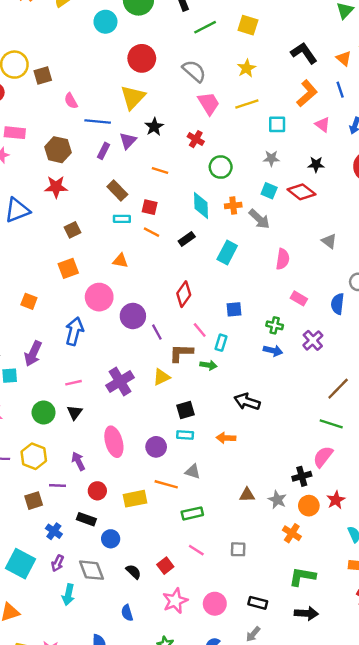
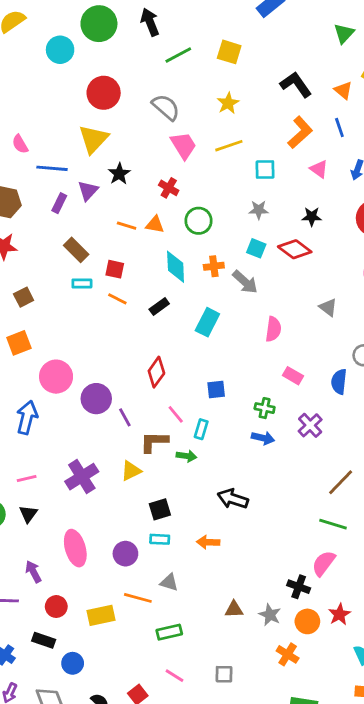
orange triangle: (120, 261) -> (155, 225), moved
black cross: (302, 476) -> (299, 587), turned 36

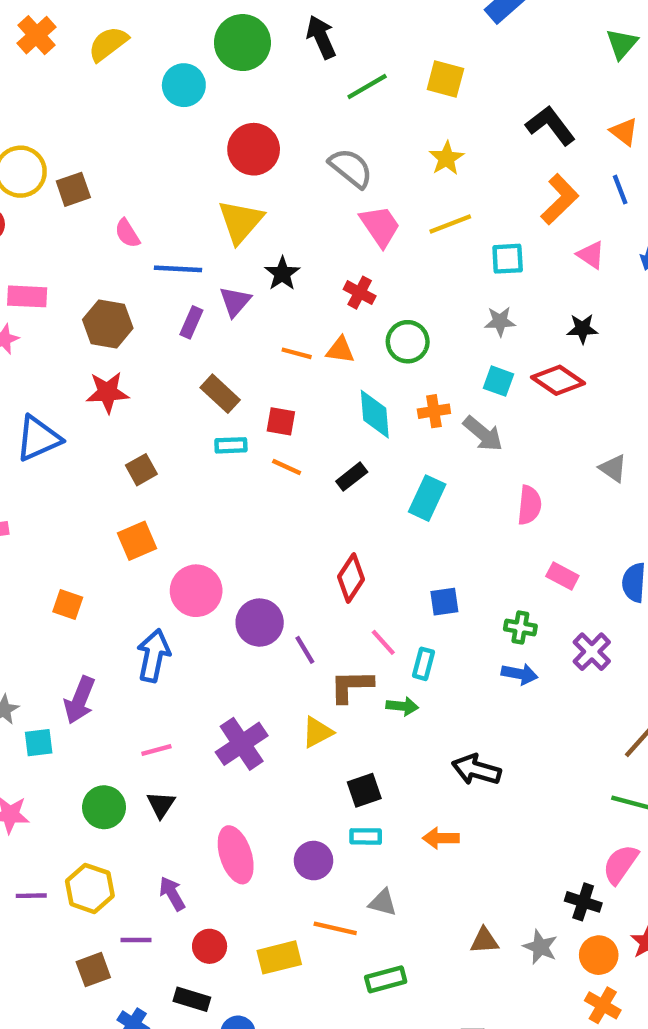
orange cross: (288, 654) -> (603, 1005), moved

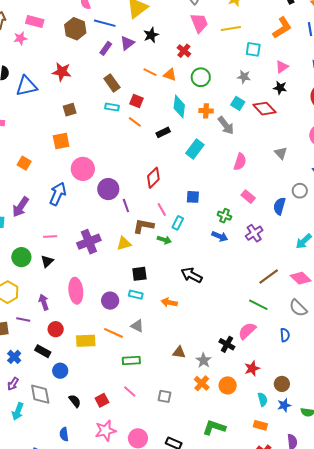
pink triangle: (591, 255) -> (282, 67), moved, turned 40
brown hexagon: (108, 324) -> (75, 29), moved
orange circle: (599, 955) -> (228, 385), moved
orange cross: (603, 1005) -> (202, 383), moved

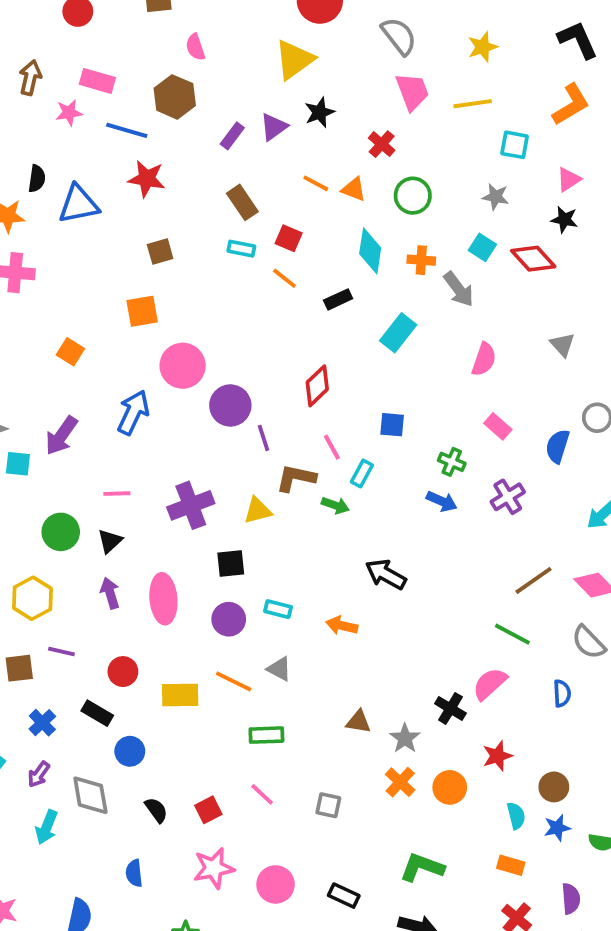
blue line: (105, 23) -> (127, 130), moved
black square: (139, 274) -> (231, 564), moved
purple arrow: (44, 302) -> (110, 593), moved

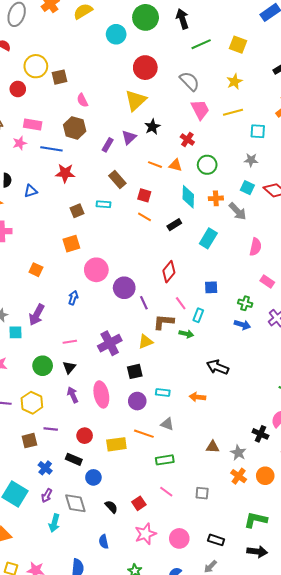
blue triangle: (78, 204) -> (31, 191), size x0.6
cyan rectangle: (241, 249) -> (103, 204), moved
blue arrow: (133, 412) -> (73, 298), size x0.6

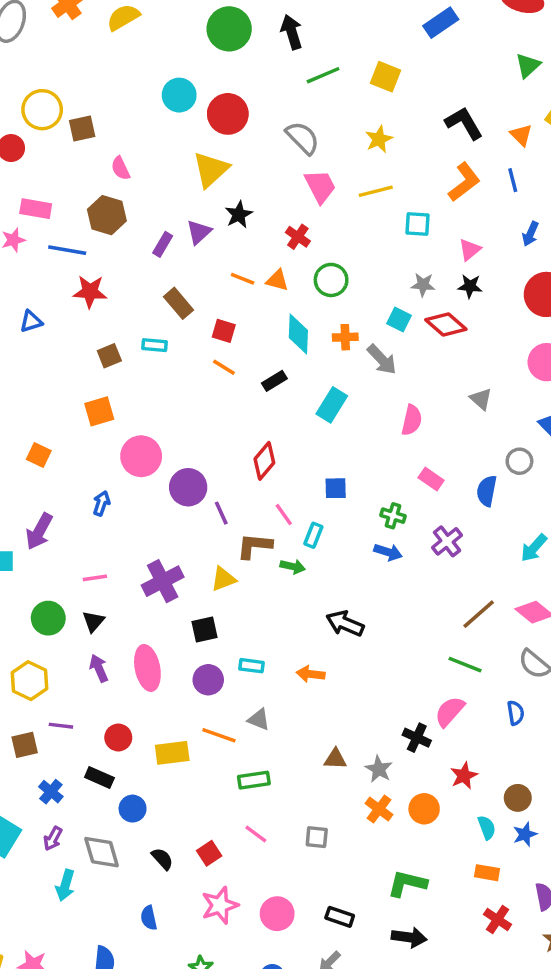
cyan circle: (116, 34) -> (179, 95), moved
gray star: (251, 160) -> (423, 285), moved

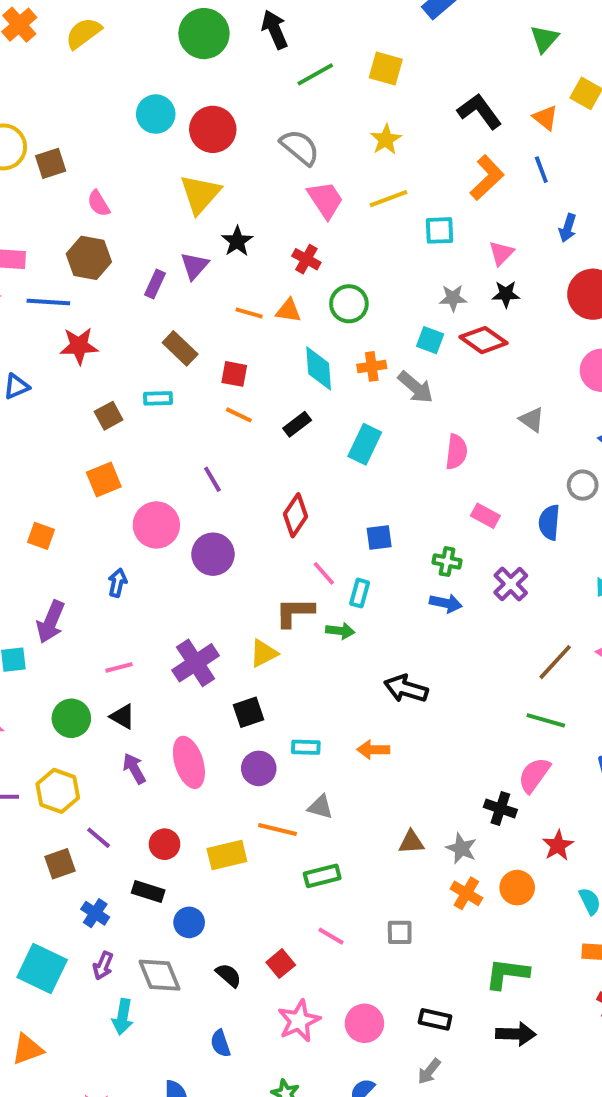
purple line: (221, 513) -> (212, 479), moved
black triangle: (93, 621) -> (123, 716), turned -35
purple line: (61, 726) -> (99, 838), turned 40

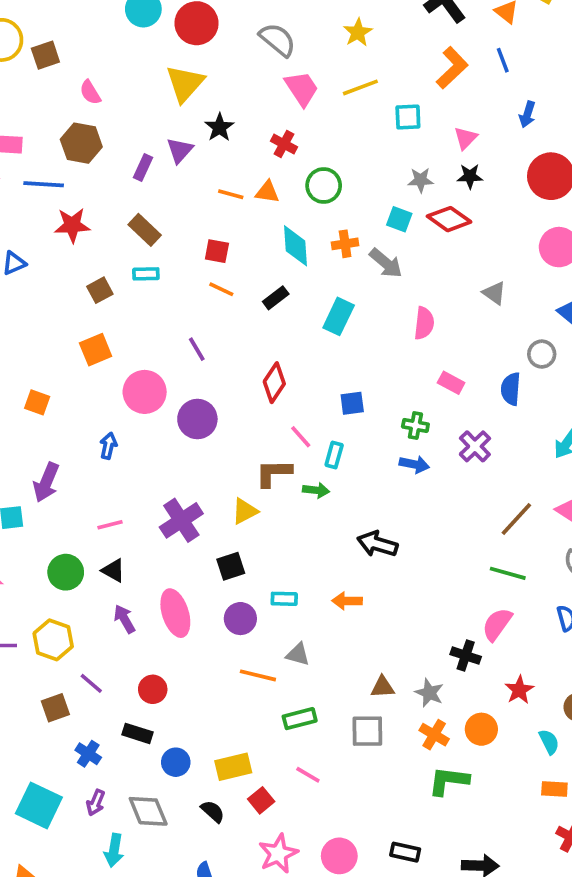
brown rectangle: (180, 348) -> (145, 230), moved
yellow rectangle: (227, 855) -> (233, 767), moved
gray square: (400, 932) -> (367, 731), moved, size x1.4
green L-shape: (507, 974) -> (449, 781), moved

